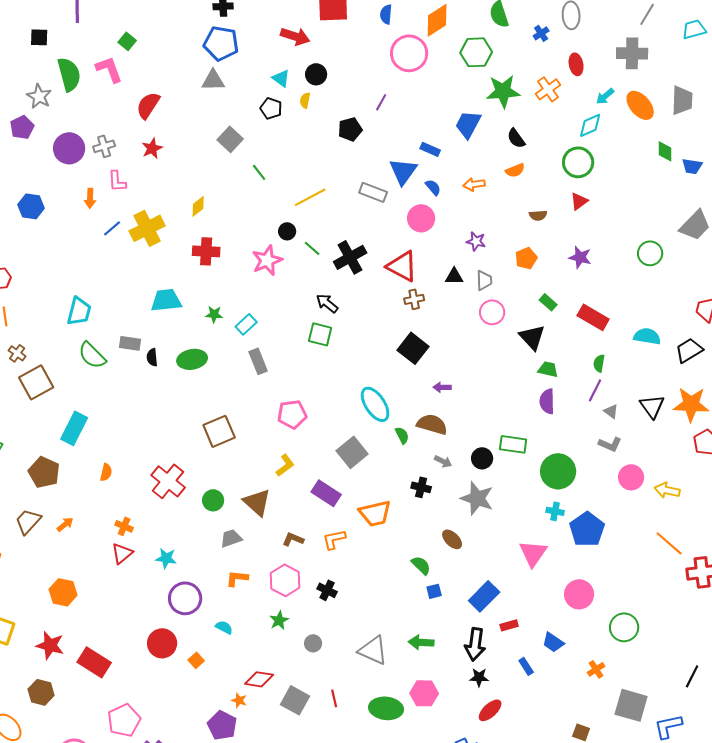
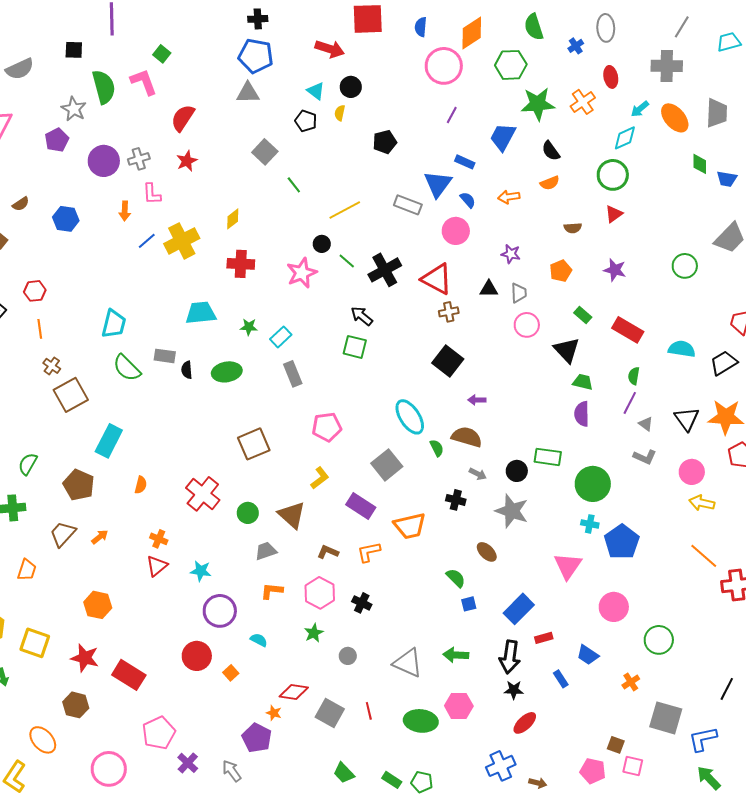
purple line: (381, 102) -> (452, 115), moved
pink circle: (631, 477) -> (692, 472), moved

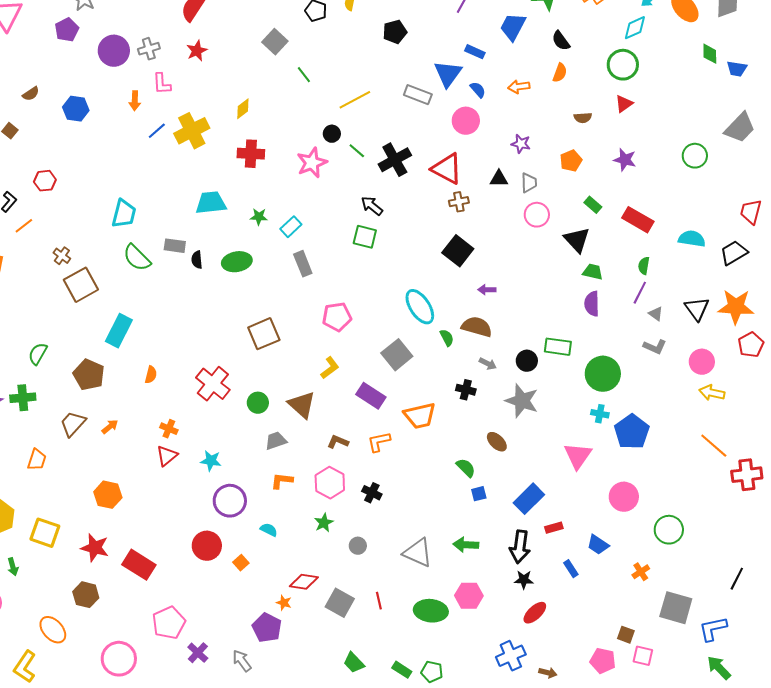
orange semicircle: (550, 183) -> (560, 73), turned -48
orange line: (40, 329) -> (24, 226), moved, turned 60

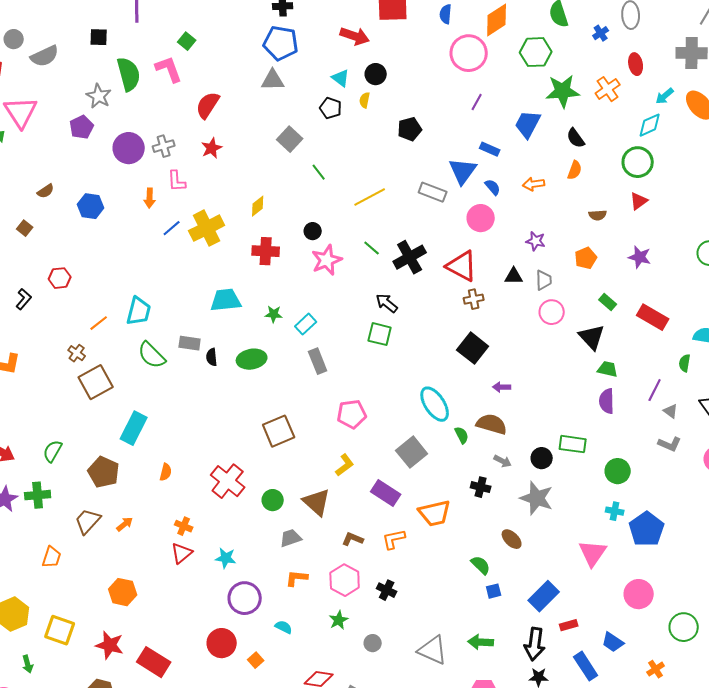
black circle: (332, 134) -> (313, 231), moved
orange line: (24, 226) -> (99, 323), moved
green semicircle: (644, 266) -> (685, 363), moved
green circle: (603, 374) -> (618, 471), size x0.7
blue rectangle: (571, 569) -> (586, 666), size x1.6

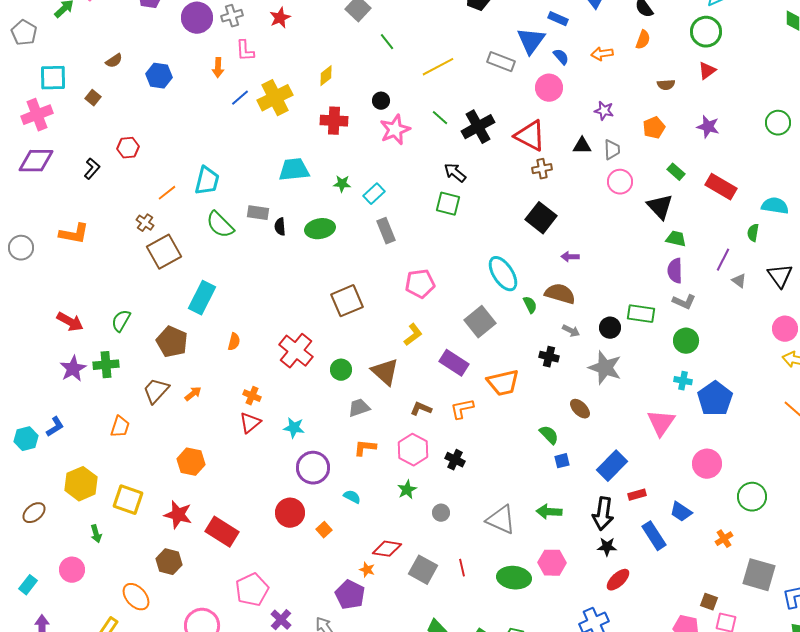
gray L-shape: (670, 444) -> (684, 302), moved

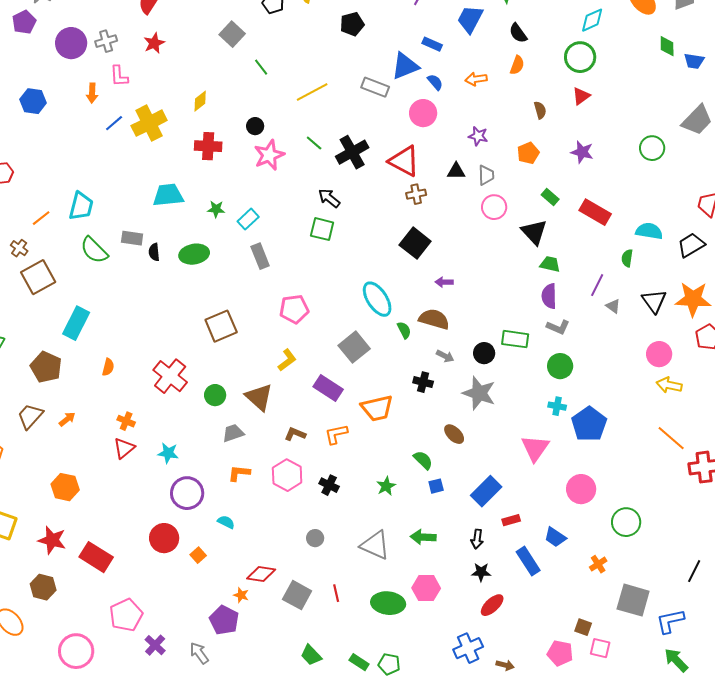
blue triangle: (531, 41) -> (405, 66), turned 32
brown semicircle: (666, 85) -> (540, 110), turned -102
green star: (407, 490) -> (386, 486), moved
black arrow: (603, 514) -> (477, 539), size x0.6

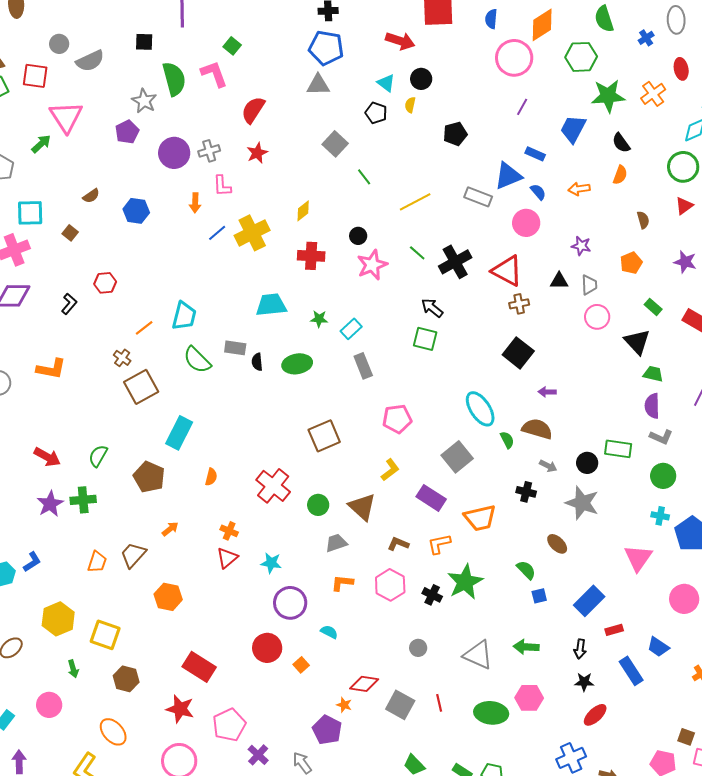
brown trapezoid: (30, 416) -> (133, 555), moved
green star: (386, 486) -> (465, 582), moved, size x1.8
red star: (52, 540) -> (180, 709), moved
brown hexagon: (43, 587) -> (126, 679), moved

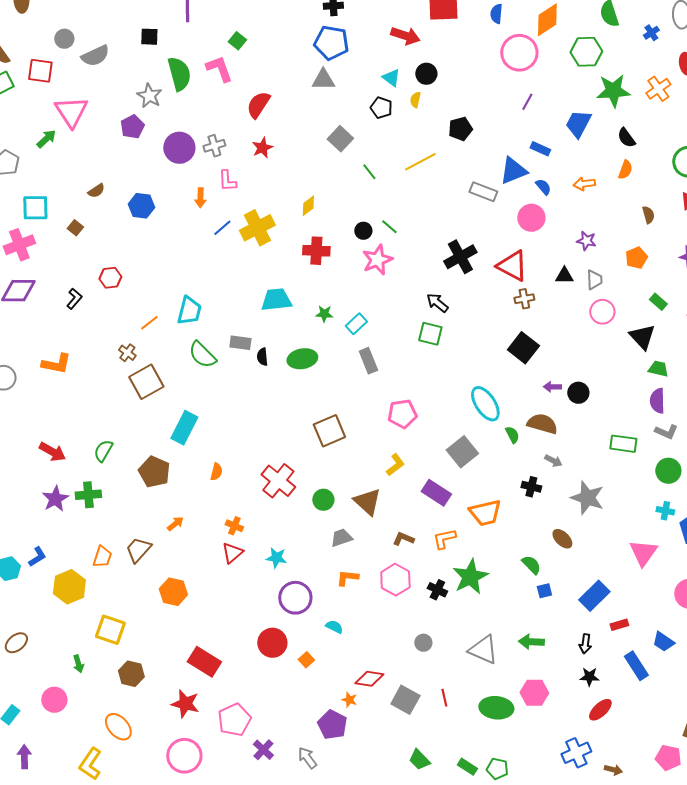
yellow line: (415, 202) -> (420, 162), moved
green line: (417, 253) -> (389, 227), moved
black circle: (587, 463) -> (578, 393), moved
yellow hexagon: (58, 619) -> (69, 587), moved

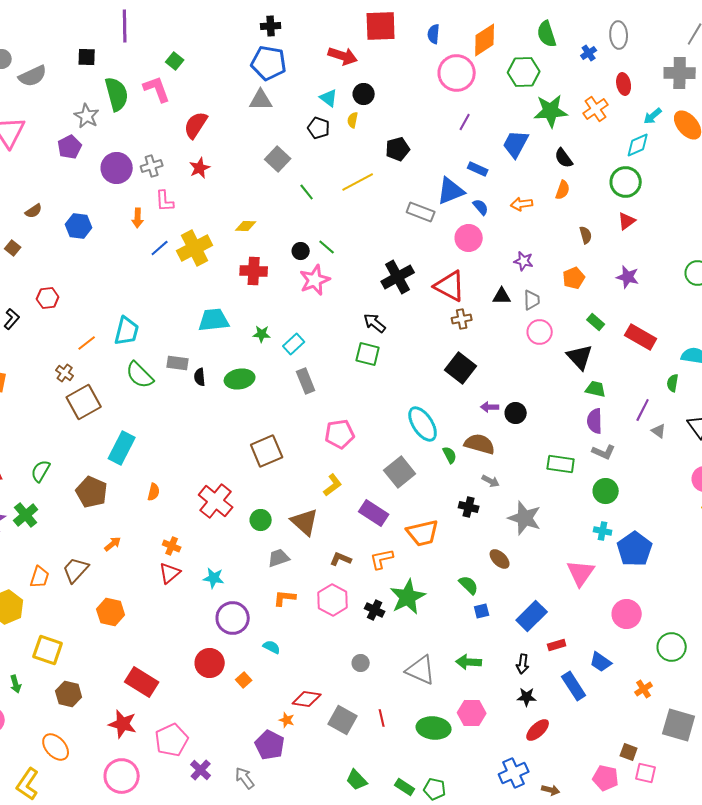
yellow diamond: (308, 206) -> (246, 226), turned 40
green cross: (88, 495) -> (26, 515), turned -35

